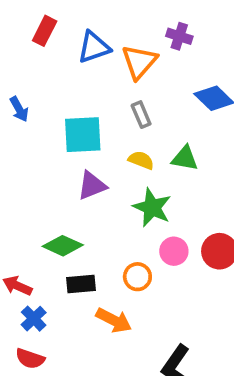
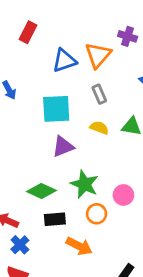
blue triangle: (94, 47) -> (64, 61), moved
green star: (152, 207) -> (84, 184), moved

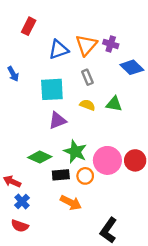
purple cross: (128, 36) -> (111, 44), moved
pink circle: (123, 195) -> (107, 160), size x1.6
black rectangle: (55, 219) -> (61, 175), moved

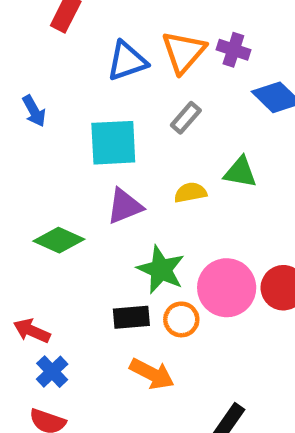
gray rectangle: (87, 77) -> (186, 118), turned 64
yellow semicircle: (87, 105) -> (190, 193), moved, turned -32
green diamond: (40, 157) -> (59, 240), moved

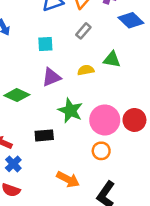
cyan square: (113, 143) -> (45, 44), size x0.6
black rectangle: (131, 317) -> (44, 135), moved
orange circle: (181, 319) -> (101, 151), moved
orange arrow: (152, 374) -> (68, 179), moved

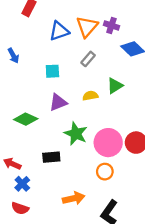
green triangle: (112, 59) -> (115, 86), turned -42
orange arrow: (68, 179) -> (74, 198), turned -40

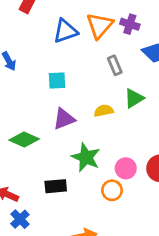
gray rectangle: (88, 59) -> (115, 65), moved, turned -64
pink circle: (108, 143) -> (126, 168), size x0.6
orange circle: (105, 172) -> (112, 190), moved

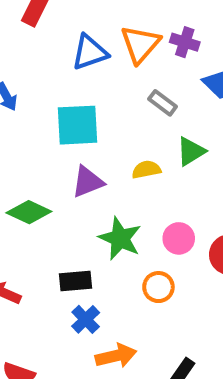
gray rectangle: (115, 65) -> (163, 103), turned -30
cyan square: (57, 80) -> (78, 125), size x1.6
pink circle: (126, 168) -> (179, 238), moved
blue cross: (20, 219) -> (86, 319), moved

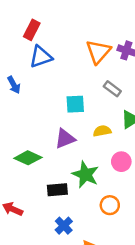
blue triangle: (90, 52) -> (41, 57), moved
cyan square: (78, 125) -> (75, 104), moved, size x0.7
pink circle: (179, 238) -> (121, 162), moved
black rectangle: (75, 281) -> (57, 190), moved

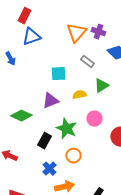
black rectangle: (57, 190) -> (44, 141), turned -56
orange circle: (110, 205) -> (73, 156), moved

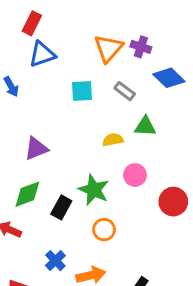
cyan square: (58, 74) -> (82, 91), moved
green triangle: (101, 86) -> (145, 126), turned 35
purple triangle: (50, 101) -> (36, 149), moved
green diamond: (21, 116) -> (27, 194), moved, turned -45
blue cross: (49, 169) -> (55, 261), moved

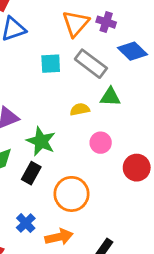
gray rectangle: (125, 91) -> (91, 64), size x1.6
green star: (94, 190) -> (41, 141), moved
orange circle: (104, 230) -> (71, 194), size x1.6

